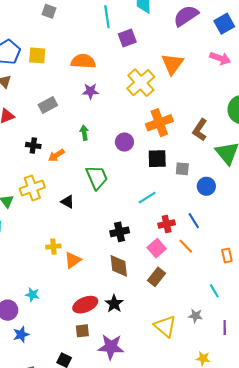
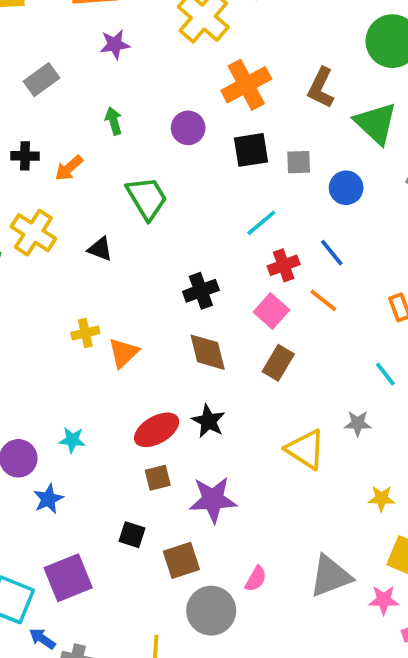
yellow cross: (32, 188) -> (33, 233), turned -30
cyan line: (147, 198) -> (261, 223), moved
cyan star: (32, 295) -> (72, 440), moved

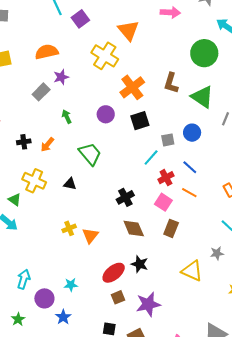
gray rectangle: (42, 80) -> (41, 92), moved
gray square: (299, 162) -> (168, 140), moved

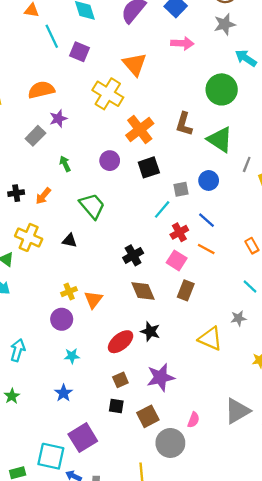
purple square: (80, 19) -> (80, 52), turned -30
brown square: (118, 297) -> (120, 380), moved
purple circle: (44, 298) -> (62, 319), moved

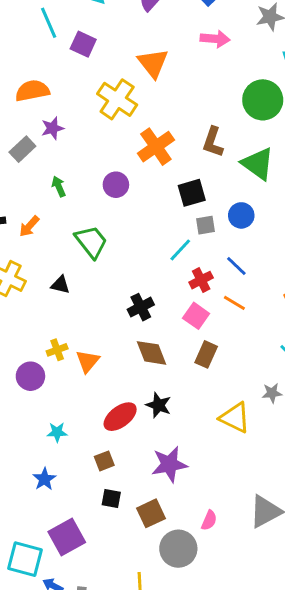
black square: (149, 167) -> (192, 193), moved
purple circle: (62, 319) -> (30, 376), moved
brown square: (120, 380) -> (104, 461), moved

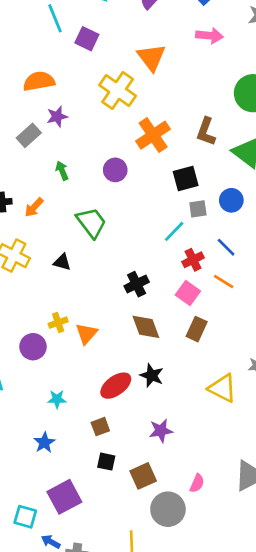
purple star: (169, 464) -> (161, 431), size x0.7
cyan square: (25, 559) -> (25, 517), size x0.7

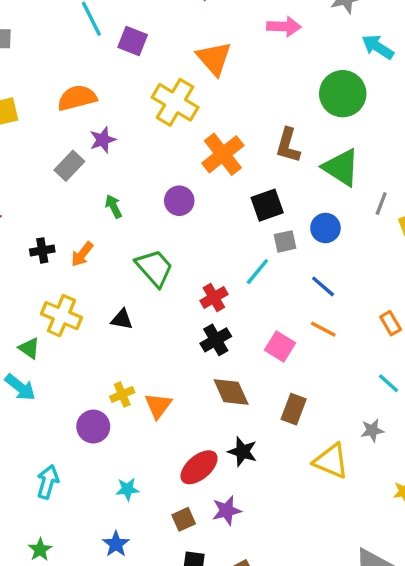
red cross: (193, 260) -> (214, 297), moved
brown rectangle: (197, 329) -> (294, 409), moved
purple star: (161, 431) -> (227, 511), moved

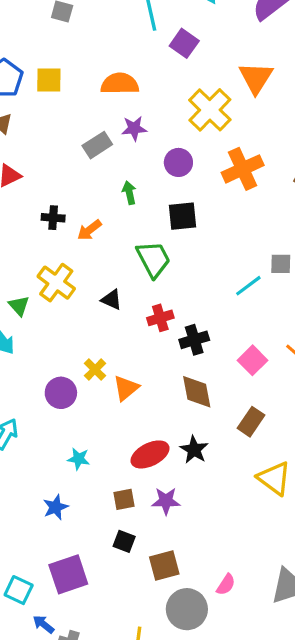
purple circle: (179, 201) -> (178, 162), moved
black square: (267, 205) -> (182, 216), moved
red cross: (214, 297) -> (160, 318), moved
yellow cross: (122, 394) -> (95, 370), turned -35

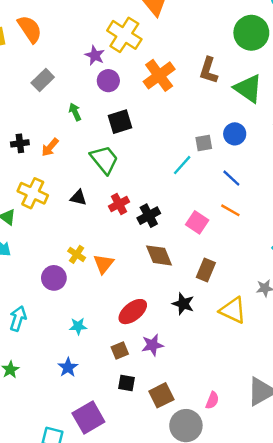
orange semicircle: (120, 84) -> (30, 29), moved, turned 68
purple star: (134, 128) -> (95, 55), moved, turned -30
black star: (194, 450) -> (183, 304), moved

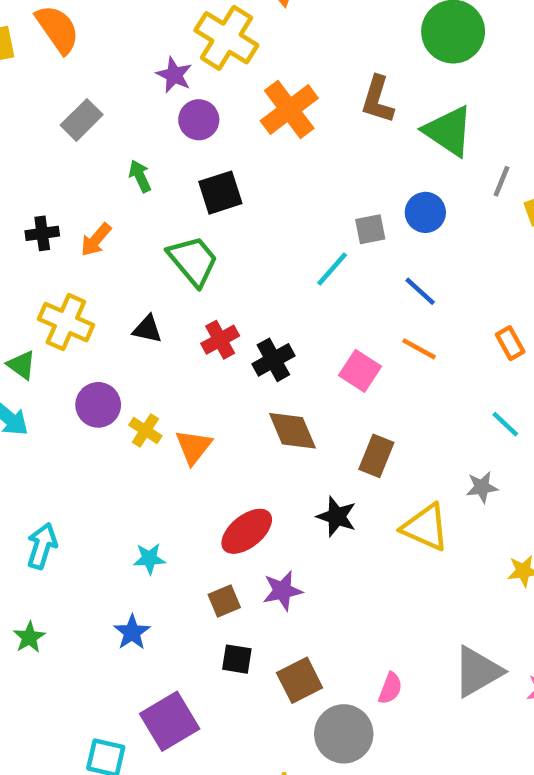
purple circle: (54, 278) -> (98, 405), moved

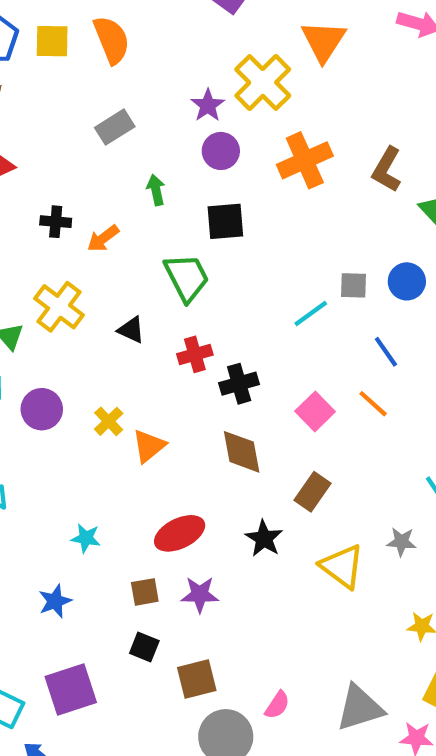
purple circle: (98, 405) -> (42, 409), moved

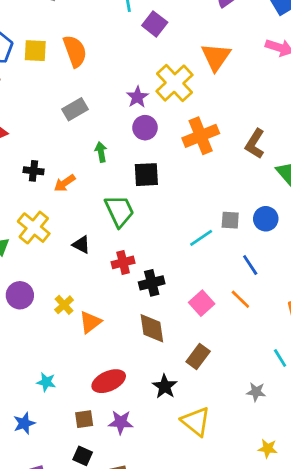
yellow triangle: (342, 566) -> (196, 421), moved

